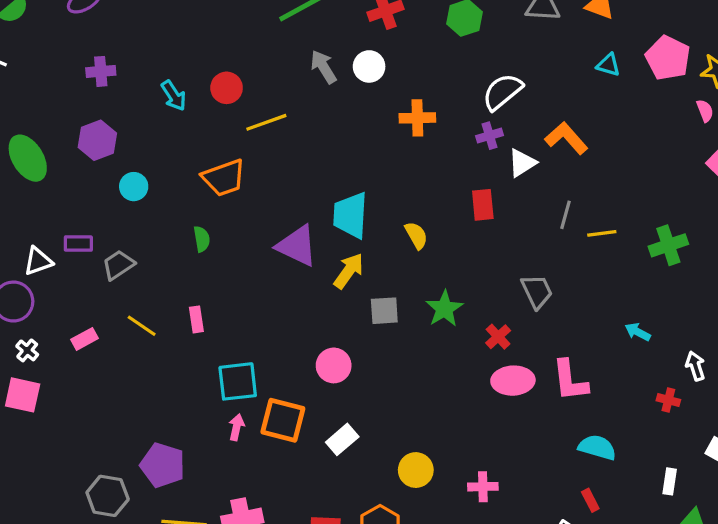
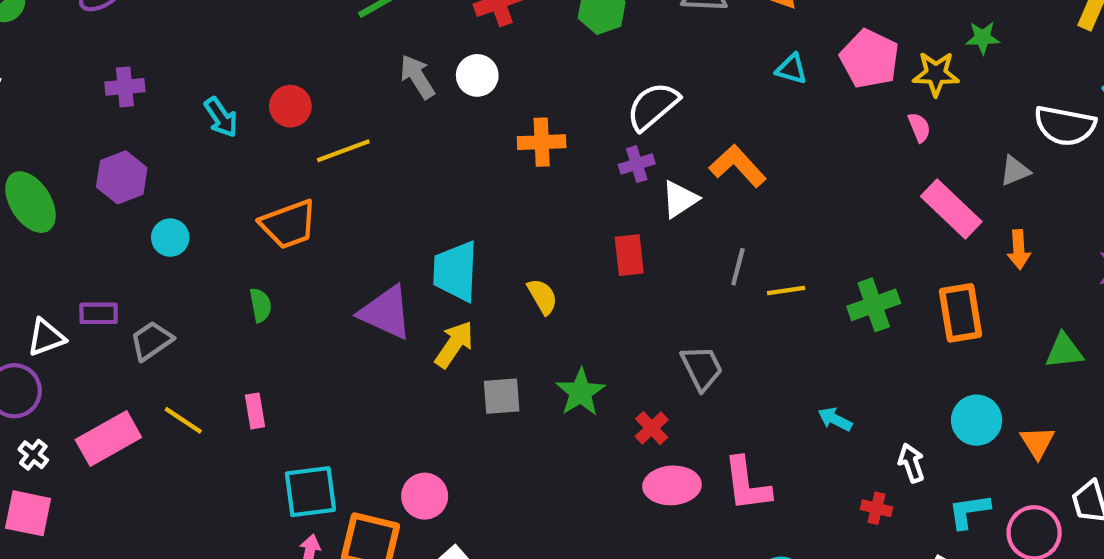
pink rectangle: (84, 339) -> (108, 439), size x1.8
pink circle: (334, 365) -> (425, 496), moved

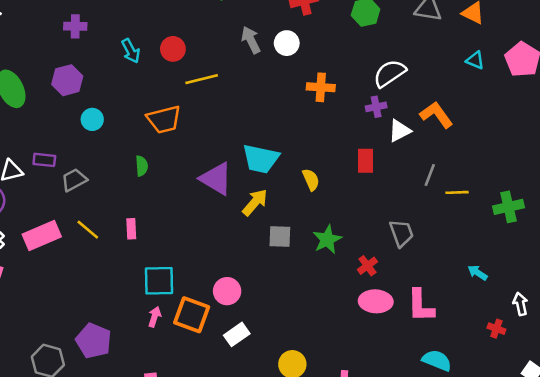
cyan trapezoid: (455, 271) -> (261, 159), turned -87

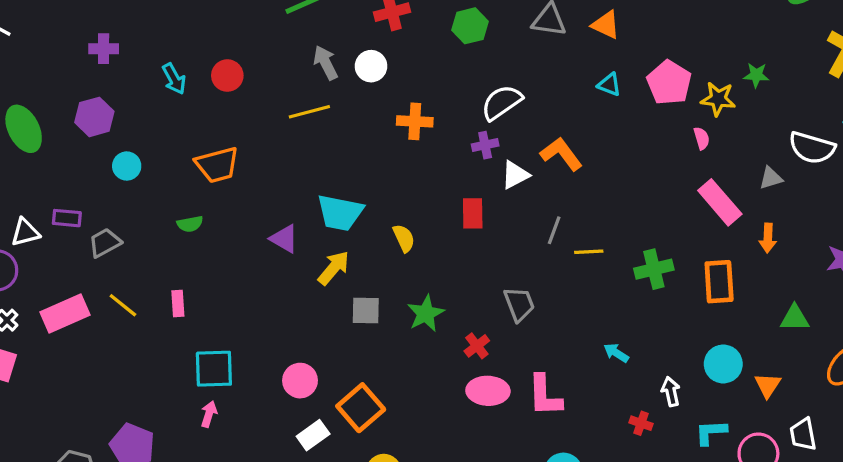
yellow line: (202, 79) -> (309, 112), moved
green semicircle: (142, 166) -> (190, 224), turned 84
purple triangle: (216, 179) -> (284, 239), size x0.7
orange square: (192, 315) -> (361, 408), moved, turned 30

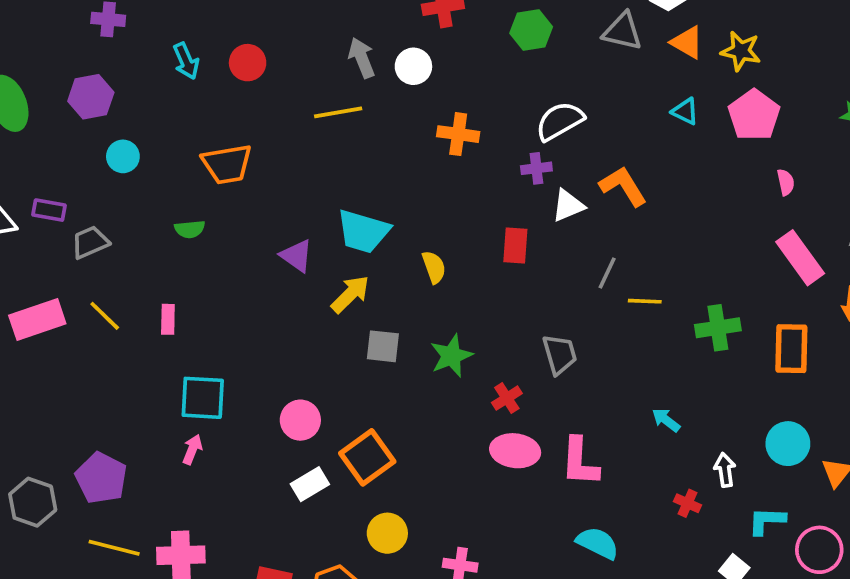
yellow star: (718, 99) -> (741, 51), moved

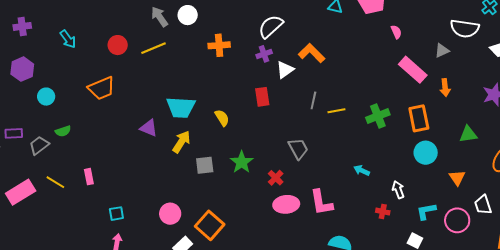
red circle: (248, 63) -> (118, 45), moved
green semicircle: (190, 229) -> (63, 131), moved
cyan square: (203, 398) -> (116, 214), size x0.6
cyan circle: (788, 444) -> (426, 153), moved

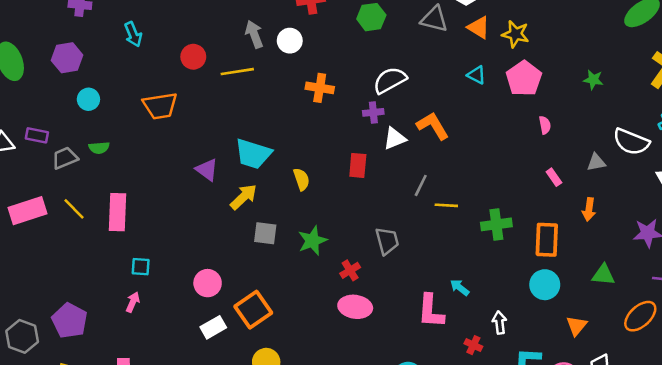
pink rectangle: (413, 70) -> (554, 177), size x0.5
pink rectangle: (89, 177) -> (118, 212), size x1.8
pink L-shape: (321, 203) -> (431, 311), moved

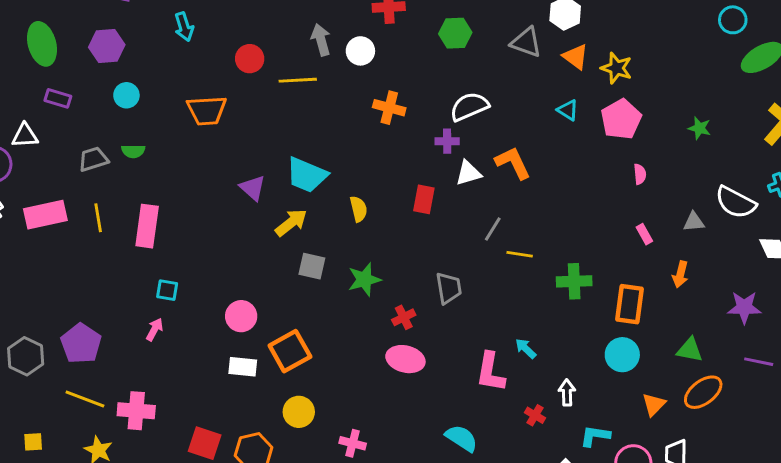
purple rectangle: (37, 135) -> (58, 98), moved
yellow line: (74, 209) -> (98, 218), turned 30
orange ellipse: (640, 316) -> (703, 392), moved
white rectangle: (213, 327) -> (243, 367), turned 30

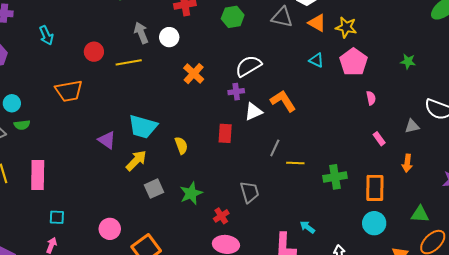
cyan circle: (126, 95) -> (12, 103), moved
orange cross: (389, 108) -> (194, 74), turned 35
gray square: (312, 266) -> (154, 189), turned -30

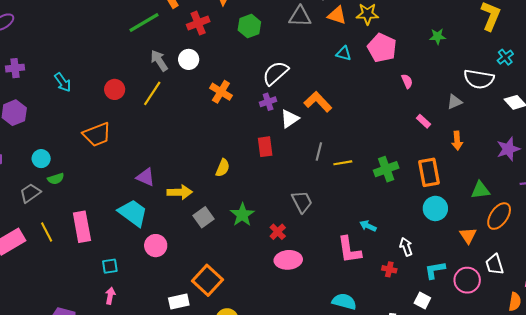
yellow line: (129, 62) -> (152, 93), turned -35
cyan trapezoid: (143, 127) -> (133, 213), moved, turned -148
yellow semicircle: (181, 146) -> (223, 168), turned 54
yellow arrow: (136, 161) -> (180, 192), turned 55
pink circle: (110, 229) -> (156, 246), moved

